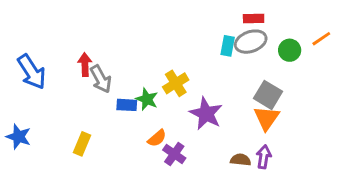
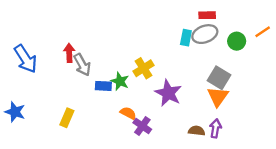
orange semicircle: (157, 138) -> (128, 113), turned -112

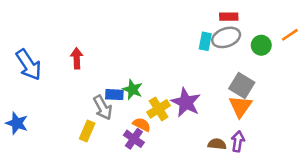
gray arrow: (82, 65) -> (103, 108), moved
yellow cross: (143, 68) -> (159, 109), moved
yellow rectangle: (67, 118) -> (87, 131), moved
purple cross: (142, 126) -> (134, 139), moved

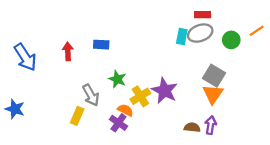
blue rectangle: (114, 95) -> (101, 45), moved

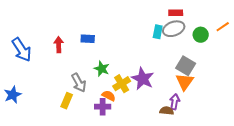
blue star: (15, 109) -> (13, 95), turned 30
purple cross: (118, 123) -> (103, 107), turned -35
purple arrow: (211, 125) -> (175, 102), moved

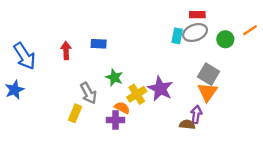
blue star: (13, 95) -> (14, 90), moved

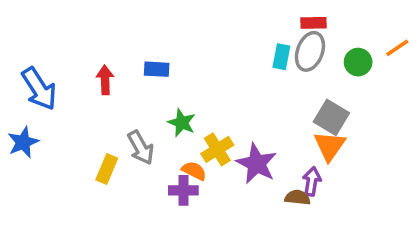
gray ellipse: (195, 33) -> (310, 51), turned -50
purple star: (160, 89) -> (257, 164), moved
yellow rectangle: (75, 113) -> (107, 169), moved

